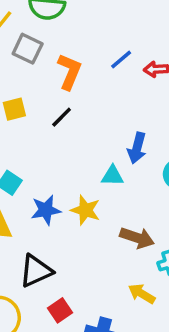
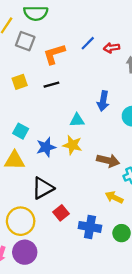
orange L-shape: (69, 72) -> (54, 54), turned -125
black line: (62, 117) -> (51, 85), turned 35
cyan triangle: (113, 176) -> (77, 120), moved

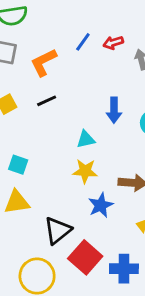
blue star: (46, 147) -> (101, 205), moved
red square: (61, 213) -> (85, 257), size x1.6

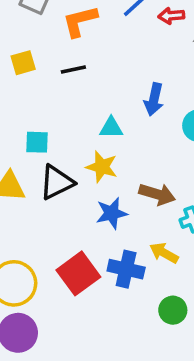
cyan square: (18, 165) -> (37, 142), moved, turned -30
black triangle: (58, 230) -> (57, 182), moved
blue cross: (124, 269) -> (126, 269), moved

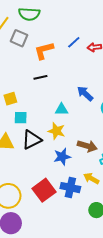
yellow square: (23, 63) -> (10, 99), moved
blue arrow: (154, 99) -> (85, 94), turned 120

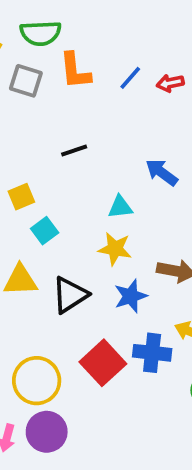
orange L-shape: (44, 51) -> (75, 71), moved, turned -75
cyan square: (21, 118) -> (45, 231), turned -32
black triangle: (32, 140) -> (70, 295), moved

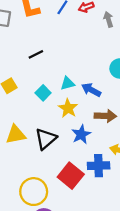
blue arrow: (162, 172) -> (91, 90), moved
cyan square: (45, 231) -> (43, 93), moved
yellow star: (115, 249) -> (68, 108), turned 30

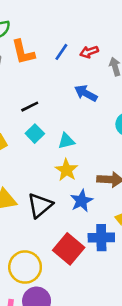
blue arrow: (91, 90) -> (86, 93), moved
cyan square: (43, 93) -> (35, 134), moved

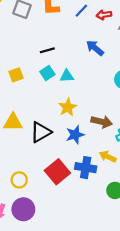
cyan triangle: (66, 141) -> (67, 76), moved
yellow circle: (25, 267) -> (19, 180), size x0.6

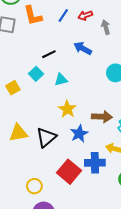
black line: (47, 50) -> (49, 54), moved
cyan square: (47, 73) -> (36, 74), moved

